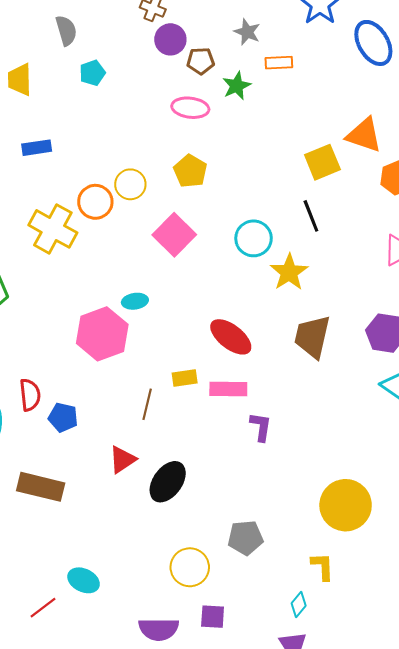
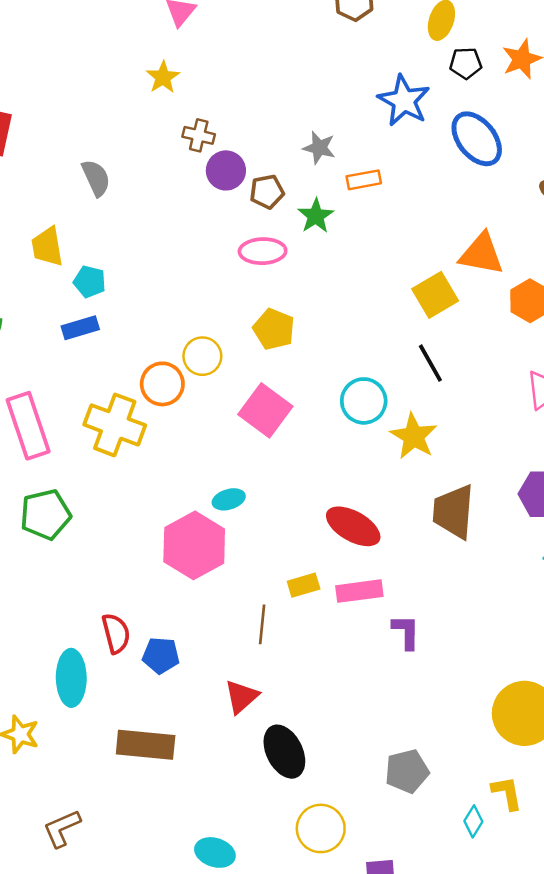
cyan pentagon: (92, 73) -> (90, 282), moved, turned -30
black ellipse: (168, 482) -> (284, 752), moved, turned -54
yellow circle: (190, 567) -> (321, 828), moved
cyan diamond: (299, 605) -> (473, 821), moved

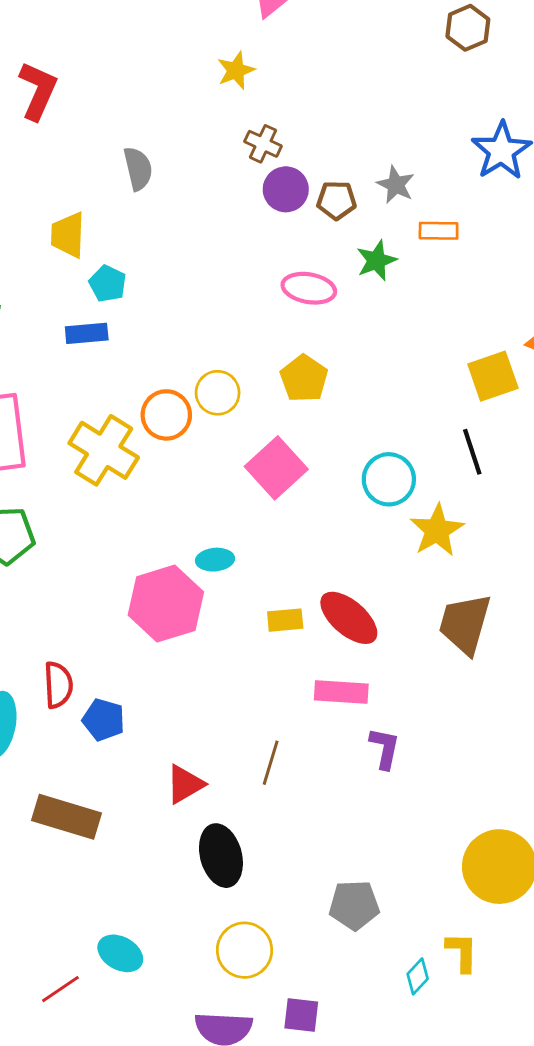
brown pentagon: (267, 192) -> (337, 200), moved
yellow rectangle: (304, 585) -> (285, 620), moved
brown line: (262, 624) -> (271, 763), moved

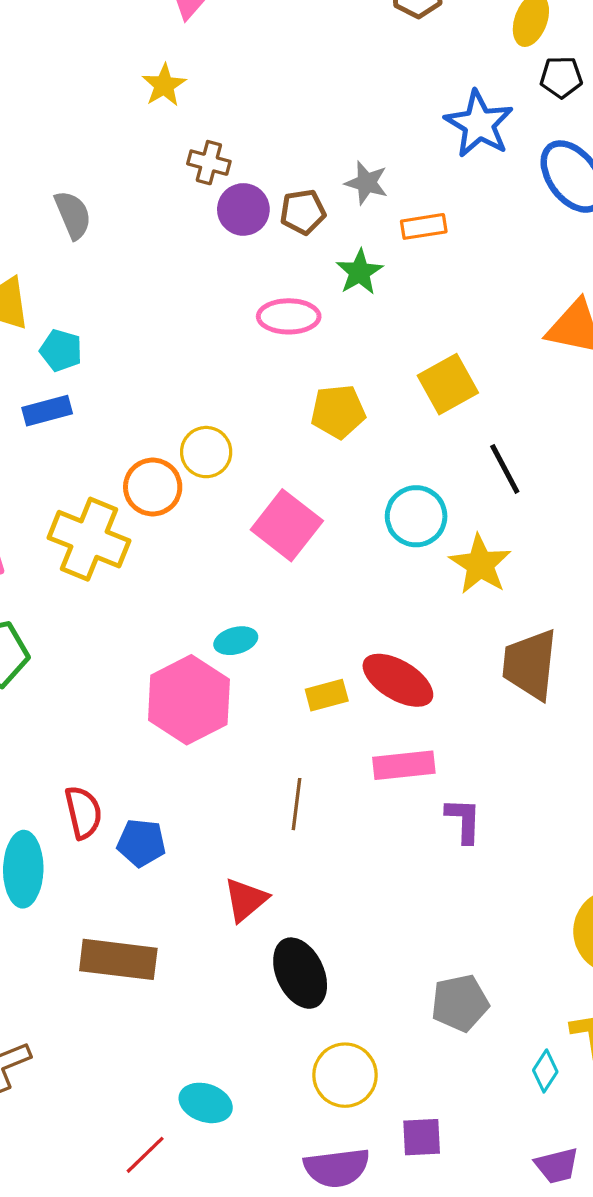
yellow square: (493, 376) -> (448, 384), moved
yellow pentagon: (304, 378) -> (338, 412), moved, turned -30
brown line: (271, 763) -> (296, 804), moved

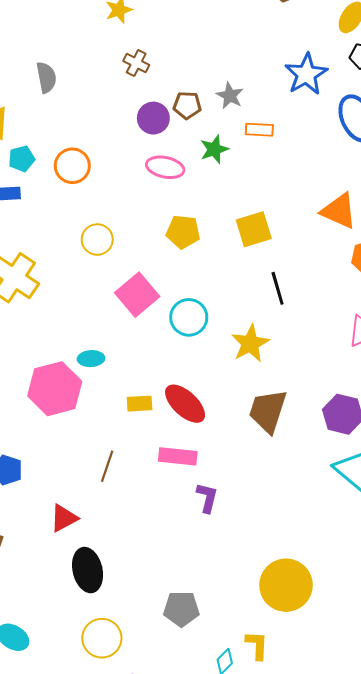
purple circle: (243, 209) -> (153, 118), moved
cyan pentagon: (61, 350) -> (22, 159), turned 30
orange circle: (153, 487) -> (72, 166), moved
cyan circle: (416, 516) -> (189, 317), moved

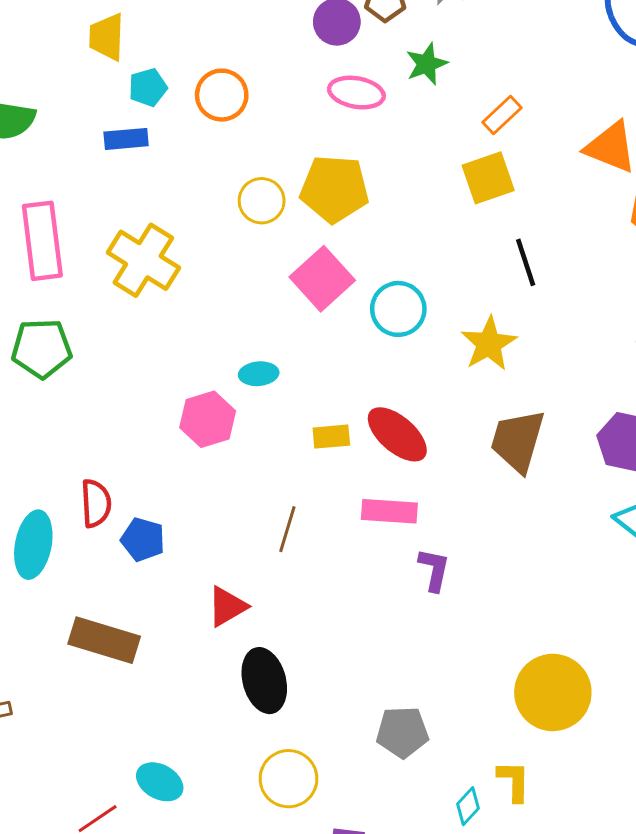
orange rectangle: (259, 130) -> (502, 115), moved, turned -44
yellow pentagon: (183, 232) -> (335, 189), moved, size x1.4
pink hexagon: (55, 389) -> (208, 419), size x0.7

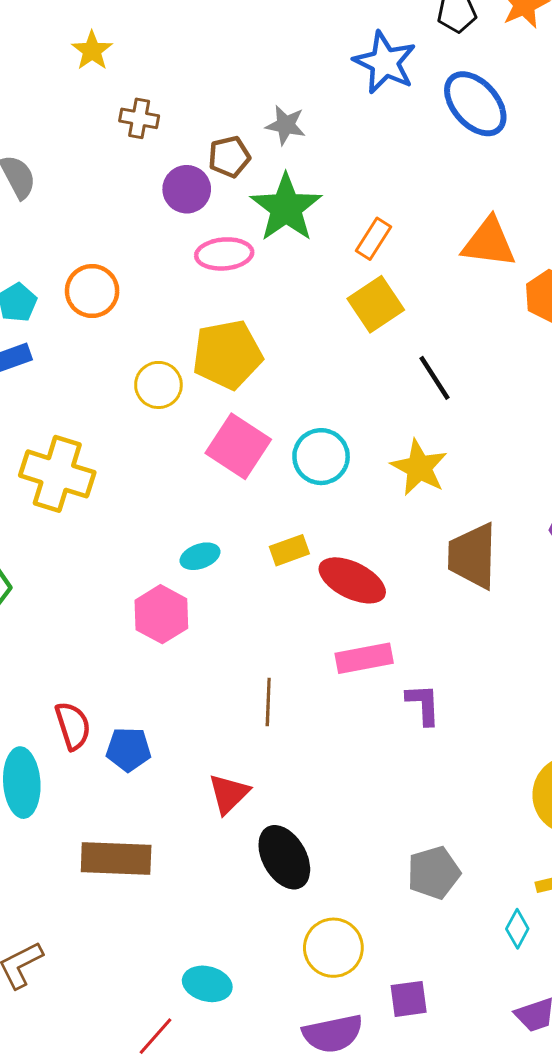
green star: (427, 64) -> (286, 208), size x1.6
yellow rectangle: (331, 437) -> (289, 550), moved

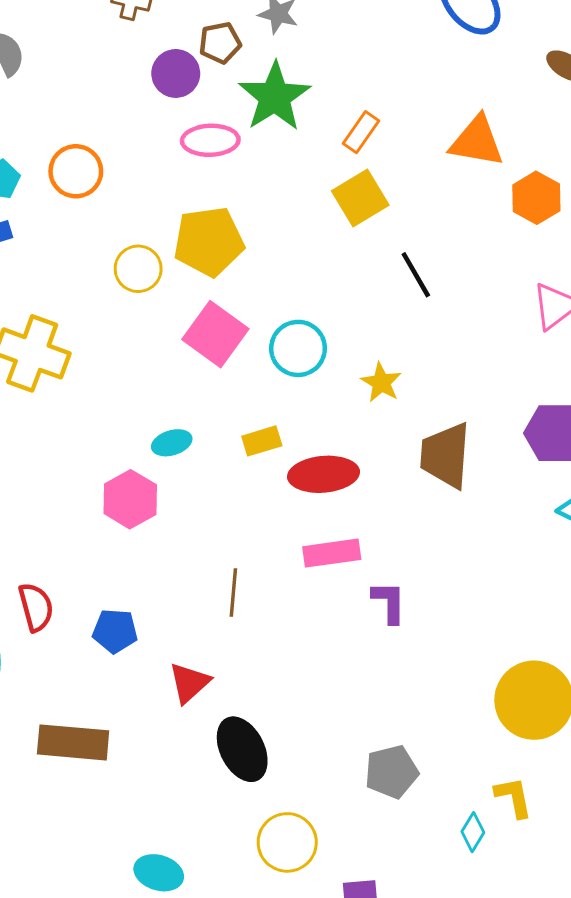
yellow star: (419, 468) -> (381, 383), moved, size x0.7
red ellipse: (352, 580) -> (324, 474), turned -34
blue pentagon: (128, 749) -> (115, 631), moved

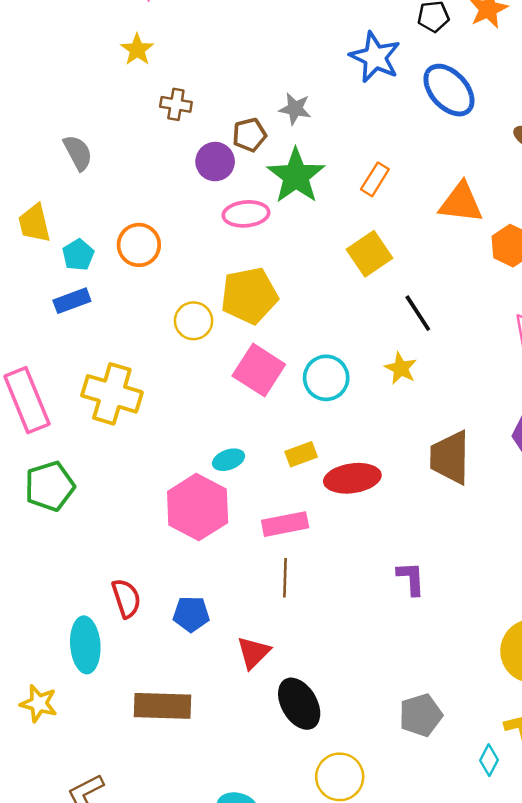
orange rectangle: (361, 132) -> (375, 179), moved
yellow star: (381, 383) -> (401, 368), moved
pink hexagon: (130, 499) -> (198, 507), size x1.4
pink rectangle: (332, 553) -> (285, 524), moved

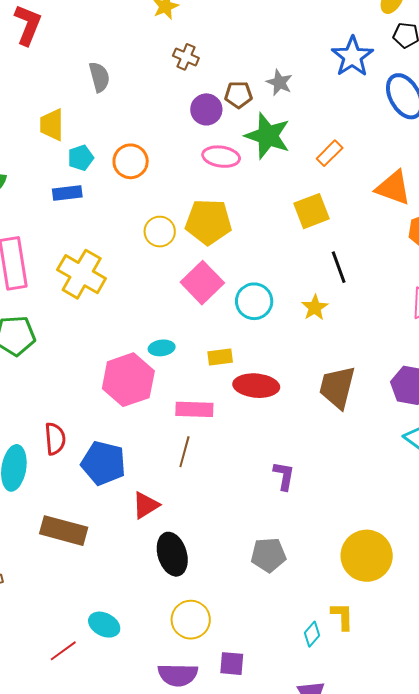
green star: (296, 176) -> (268, 136), turned -30
blue pentagon: (191, 614) -> (103, 463), size x1.5
gray pentagon: (421, 715) -> (268, 555), moved

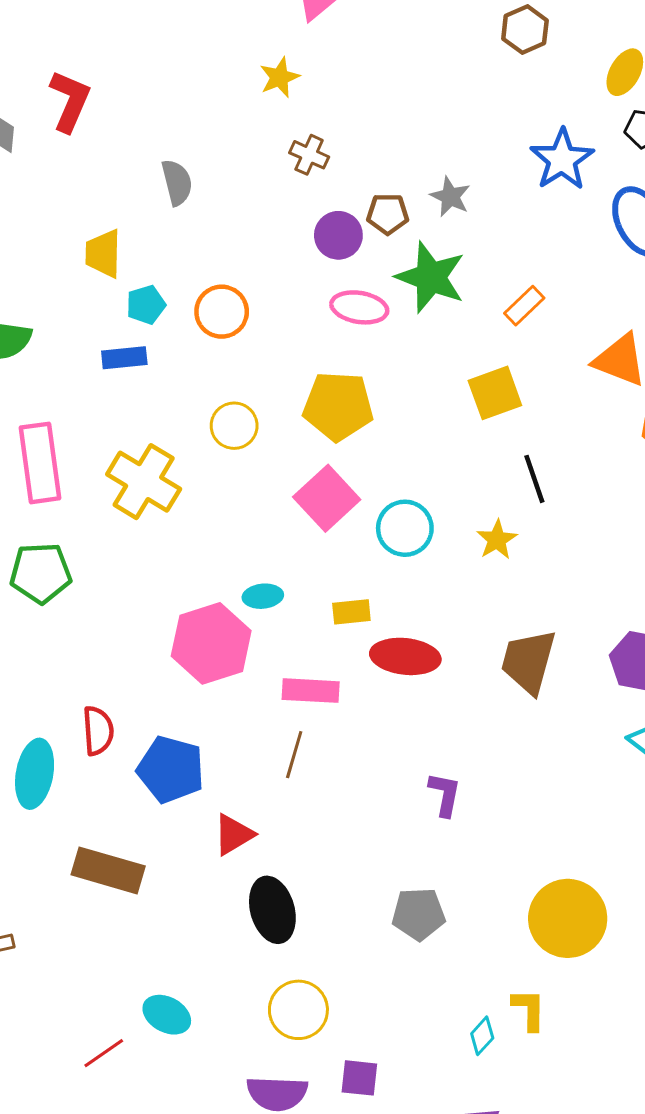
yellow circle: (160, 232) -> (234, 426), moved

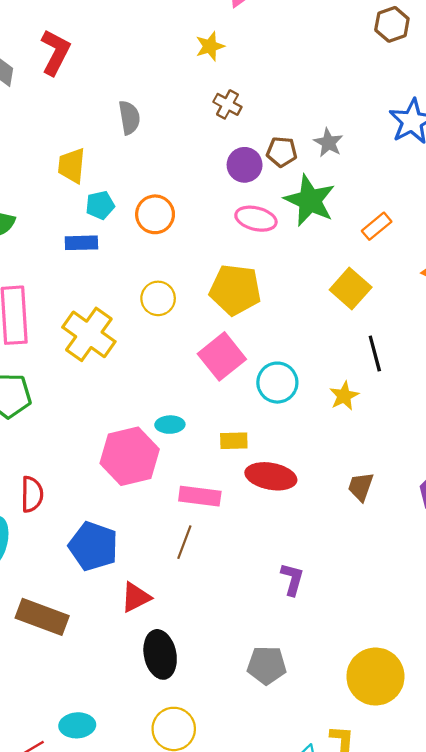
yellow square: (495, 393) -> (351, 289), turned -33
brown trapezoid: (528, 662) -> (361, 487), size x0.6
red semicircle: (98, 731) -> (32, 494), moved
cyan ellipse: (167, 1015) -> (77, 725), turned -36

